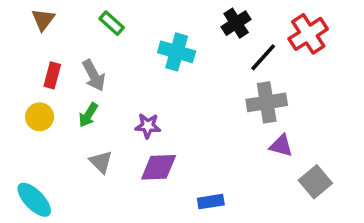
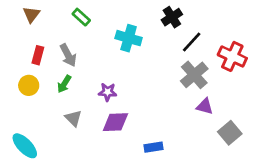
red cross: (308, 34) -> (232, 56), moved, turned -32
gray cross: (267, 102) -> (194, 75), turned -32

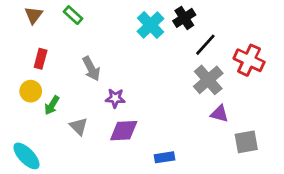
green rectangle: (81, 17) -> (73, 15), moved
cyan cross: (129, 38) -> (150, 25), moved, turned 30
gray arrow: (68, 55) -> (91, 69), moved
green arrow: (64, 84) -> (52, 105), moved
gray square: (230, 133) -> (246, 142), turned 30

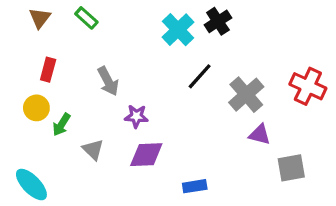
black line: (205, 45) -> (200, 76), moved
red cross: (249, 60) -> (308, 86), moved

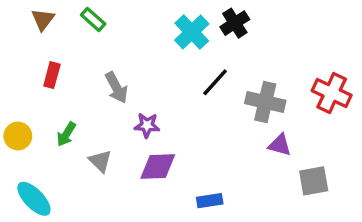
gray cross: (246, 95) -> (265, 102), turned -36
yellow circle: (36, 108) -> (18, 136), moved

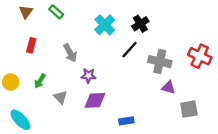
black cross: (235, 23) -> (140, 24), moved
cyan cross: (192, 32) -> (105, 25), moved

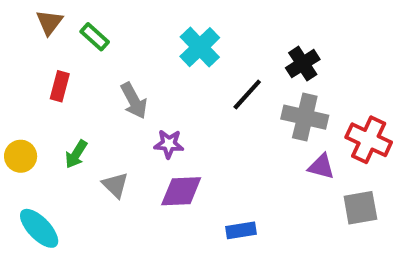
green rectangle: (56, 12) -> (95, 37), moved
black cross: (140, 24) -> (303, 64), moved
red cross: (200, 56) -> (369, 140), moved

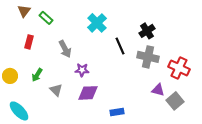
black line: (247, 94) -> (120, 46), turned -66
purple triangle: (321, 167) -> (158, 90), moved
gray square: (360, 208) -> (175, 101), turned -30

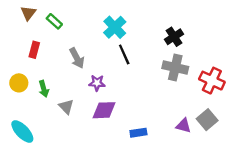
black line: (120, 46) -> (124, 54), moved
green arrow: (37, 75) -> (44, 89), turned -48
yellow circle: (10, 76) -> (19, 83), moved
purple triangle: (158, 90) -> (183, 126), moved

